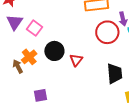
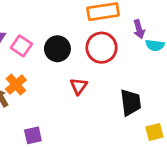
red circle: (107, 32) -> (102, 48), moved
black circle: (54, 51) -> (57, 49), moved

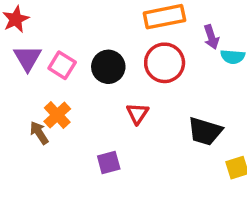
black trapezoid: (131, 103) -> (205, 131), turned 116
purple square: (33, 135) -> (109, 163), moved

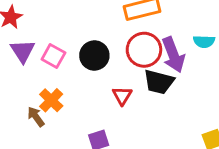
purple arrow: (211, 37) -> (173, 55), moved, size x1.6
black trapezoid: (205, 131) -> (159, 82), moved

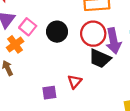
red triangle: (122, 96) -> (75, 82), moved
orange cross: (51, 100) -> (15, 44), moved

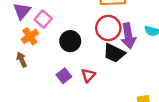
black circle: (57, 32) -> (70, 41), moved
purple square: (49, 93) -> (64, 76), moved, turned -32

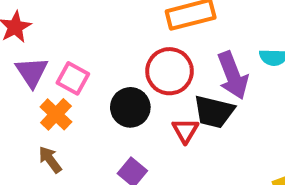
red circle: (108, 28) -> (170, 71), moved
red triangle: (88, 75) -> (185, 131), moved

